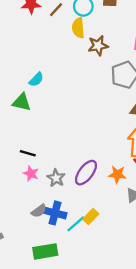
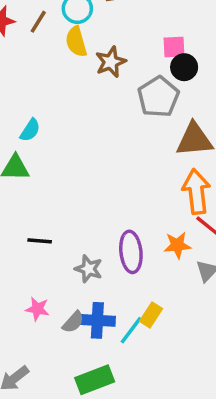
purple ellipse: (86, 173) -> (131, 252), turned -32
pink star: (31, 174) -> (37, 309), moved

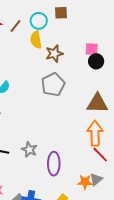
gray pentagon: (158, 97) -> (53, 85), moved
orange star: (177, 245) -> (85, 182), moved
gray star: (89, 269) -> (29, 150), moved

